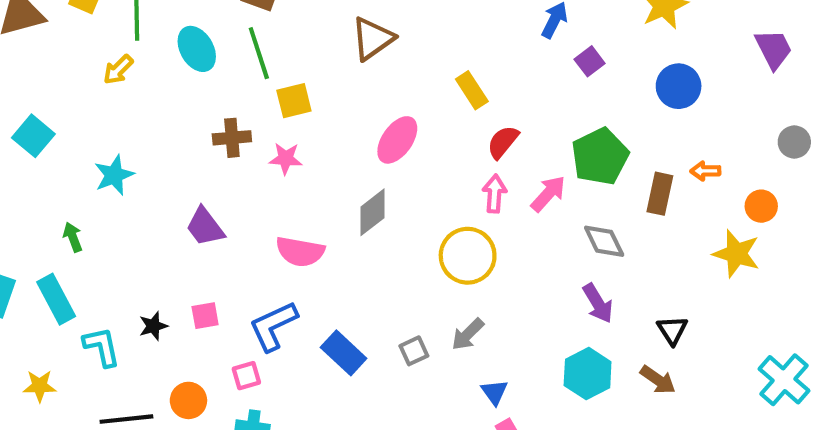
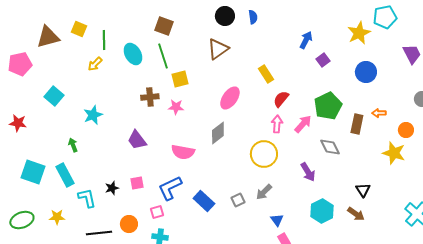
purple arrow: (598, 303) -> (308, 172), moved

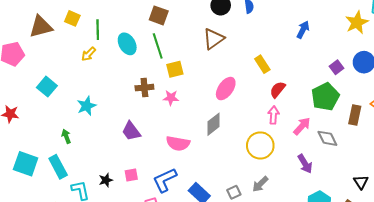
purple square: (323, 60) -> (336, 67), moved
pink arrow: (303, 124) -> (302, 126), moved

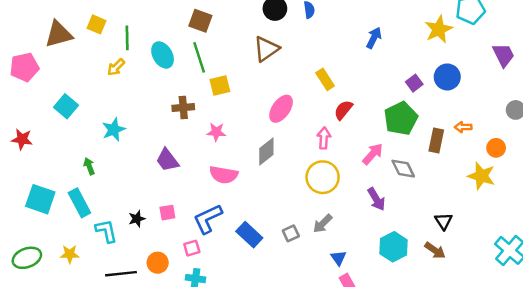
pink star: (171, 98) -> (216, 132), moved
pink arrow: (273, 115) -> (324, 138), moved

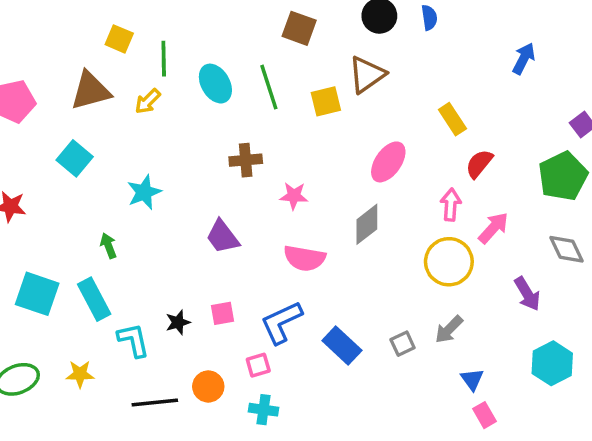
brown square: (200, 21) -> (299, 28), moved
brown triangle: (59, 34) -> (91, 91), moved
yellow square: (220, 86) -> (326, 101), moved
pink arrow: (373, 154) -> (493, 228), moved

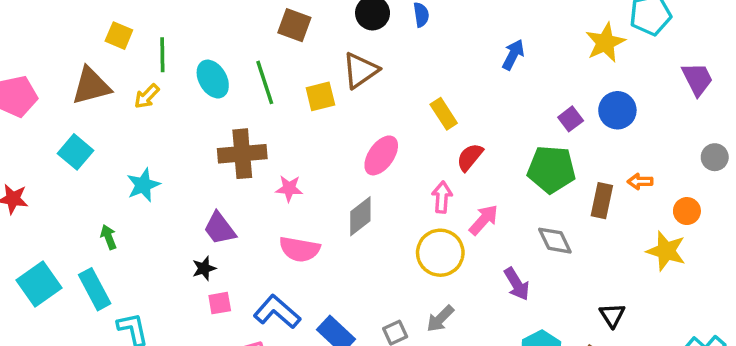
brown cross: (246, 160) -> (242, 154), size x1.5
green pentagon: (563, 176) -> (551, 169), turned 30
cyan square: (37, 294) -> (39, 284), turned 36
black star: (178, 322) -> (204, 268), moved
blue L-shape: (281, 322) -> (277, 312), turned 66

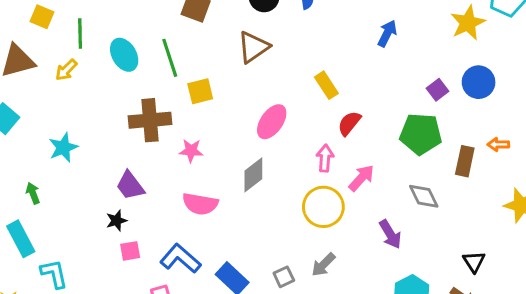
yellow square: (320, 96) -> (200, 91), moved

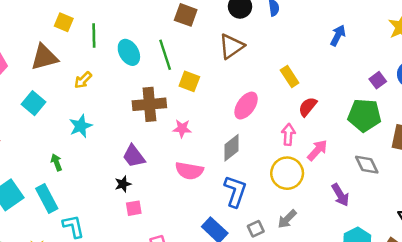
yellow arrow: (66, 70) -> (83, 80), moved
yellow square: (200, 91) -> (189, 81), turned 35
blue L-shape: (180, 259) -> (235, 191), moved, turned 68

